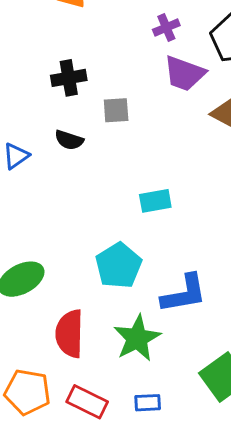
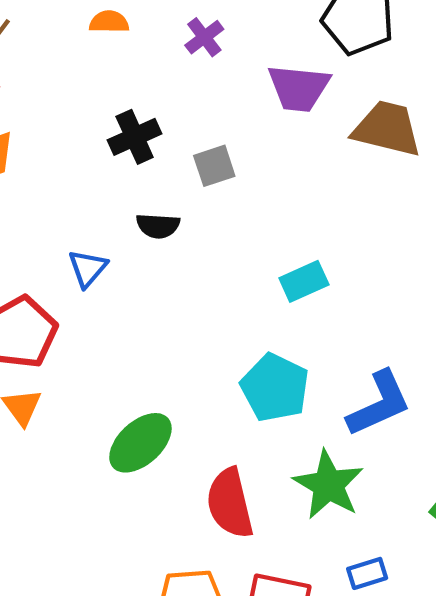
purple cross: (166, 27) -> (204, 37), moved

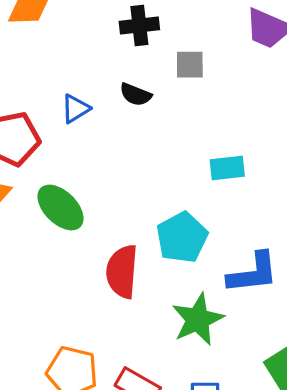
green ellipse: (140, 443) -> (60, 207), moved, turned 69
red semicircle: (230, 503) -> (122, 272), moved

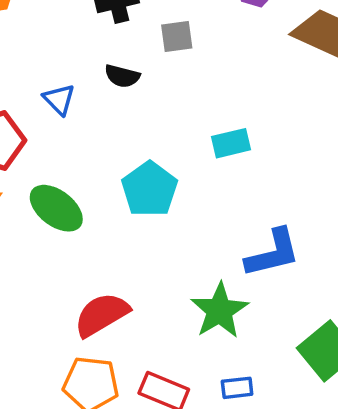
blue triangle: (75, 109) -> (59, 99), turned -36
cyan pentagon: (182, 237) -> (150, 189), moved
red semicircle: (122, 272) -> (102, 315), moved, turned 62

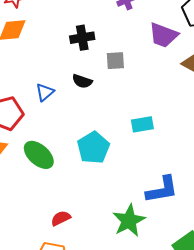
blue triangle: (59, 99) -> (45, 92), turned 30
red semicircle: (102, 315) -> (61, 218), size x0.6

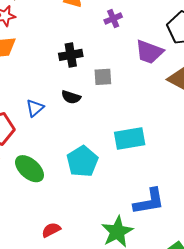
cyan rectangle: (142, 124) -> (130, 138), size x1.4

